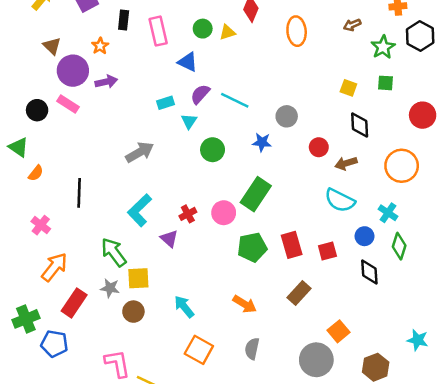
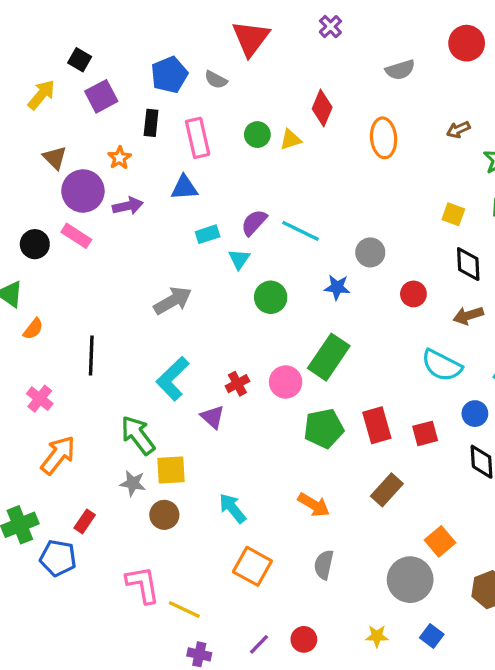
blue triangle: (188, 62) -> (184, 188), moved, turned -30
brown arrow: (346, 163) -> (468, 316), moved
red rectangle: (74, 303) -> (85, 521), moved, size x0.6

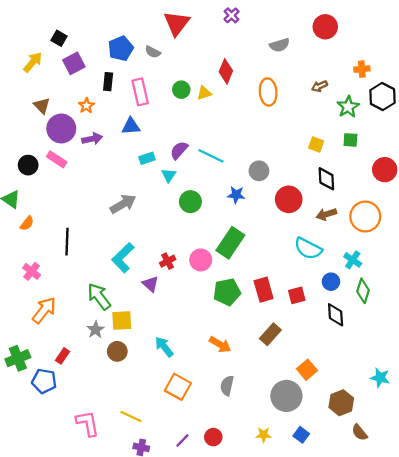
red circle: (413, 294) -> (289, 199), size x1.5
gray star: (133, 483) -> (96, 330), turned 30
pink L-shape: (143, 585) -> (88, 423), moved

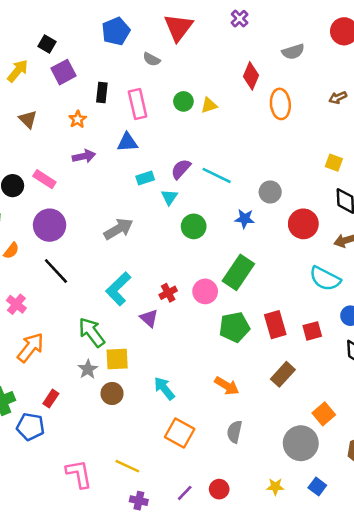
blue pentagon: (121, 48) -> (116, 31), moved
red diamond: (226, 71) -> (251, 76), moved
purple circle: (61, 128) -> (50, 225), moved
black line: (67, 242) -> (56, 271), turned -45

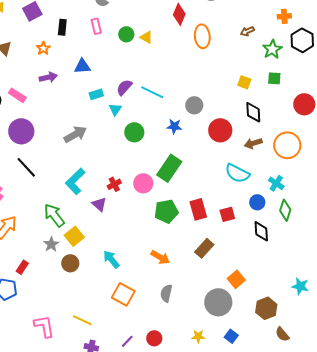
pink rectangle: (138, 104) -> (96, 26), moved, size x0.7
yellow triangle: (209, 105) -> (146, 37), turned 48
yellow square: (117, 359) -> (74, 236), turned -36

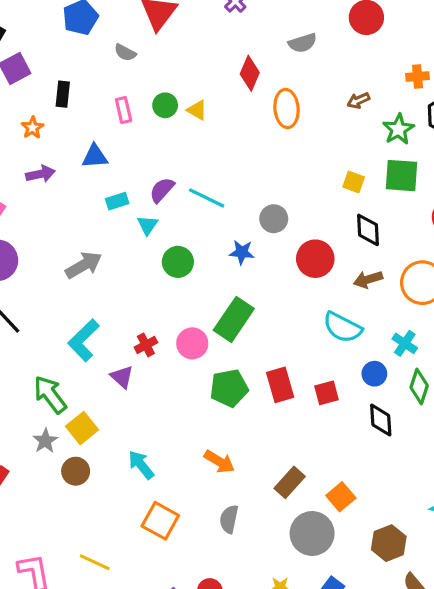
pink rectangle: (96, 26) -> (124, 110), moved
green square: (274, 78) -> (402, 176), size x1.6
brown rectangle: (204, 248) -> (290, 482), moved

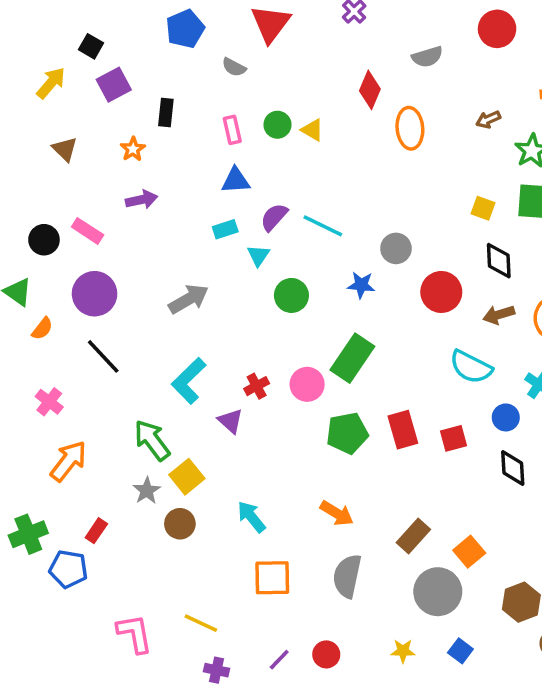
blue triangle: (95, 156) -> (236, 180), moved
gray semicircle: (229, 519) -> (347, 576), size x1.4
orange square: (160, 521) -> (272, 578), turned -30

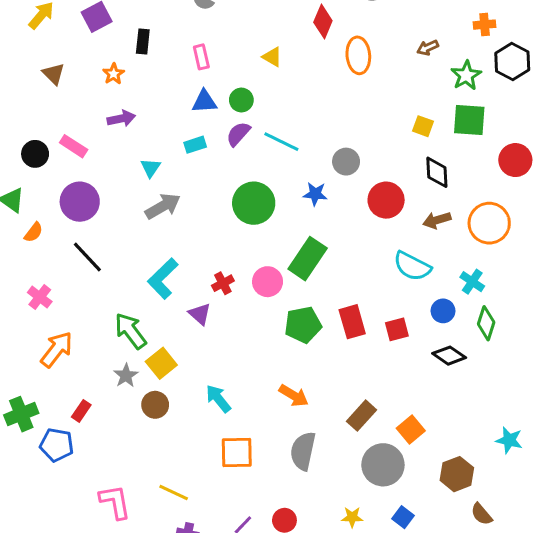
green circle: (277, 125) -> (241, 100), moved
cyan triangle: (258, 255) -> (151, 168), moved
green circle: (291, 295) -> (254, 203), size x1.4
black diamond: (513, 468) -> (449, 356), turned -52

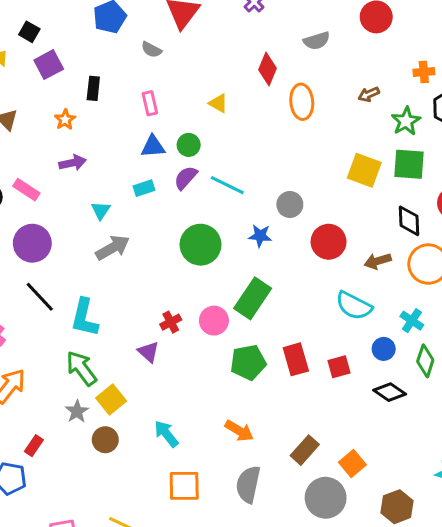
yellow square: (423, 126) -> (364, 170), size x1.6
black diamond: (437, 172) -> (409, 221), moved
cyan L-shape: (163, 279) -> (84, 318), moved, turned -33

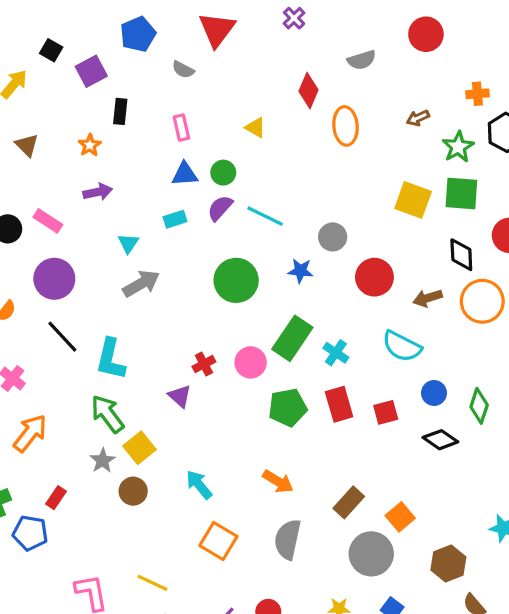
purple square: (49, 65) -> (91, 71), moved
cyan cross: (412, 321) -> (336, 353), moved
orange square: (184, 486) -> (218, 541), turned 32

